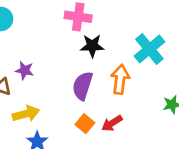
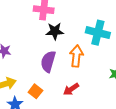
cyan cross: (149, 49) -> (98, 33), turned -35
orange square: (85, 124) -> (35, 91), moved

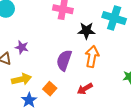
black star: (55, 31) -> (86, 31), moved
cyan cross: (98, 33) -> (114, 18), moved

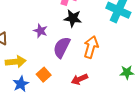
black star: (86, 31) -> (73, 18), moved
purple star: (22, 47) -> (40, 31), moved

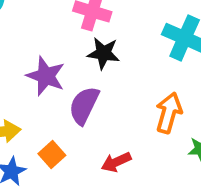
purple star: (40, 31) -> (46, 76), size x1.5
orange arrow: (91, 47) -> (169, 113), moved

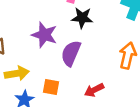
orange square: (52, 155) -> (51, 87), turned -35

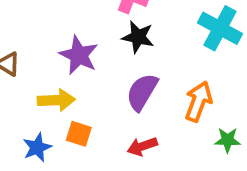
purple semicircle: (71, 53) -> (142, 92), moved
yellow arrow: (17, 73) -> (56, 100), moved

